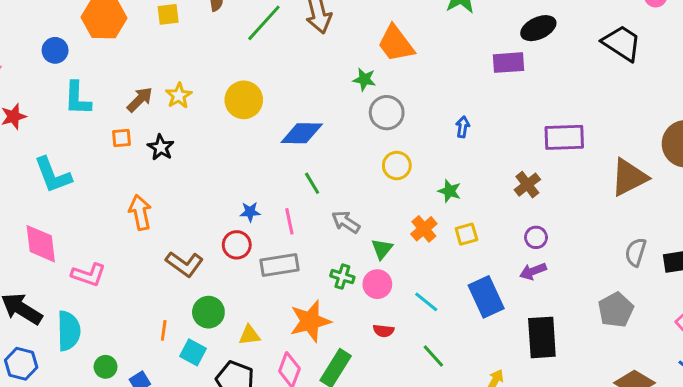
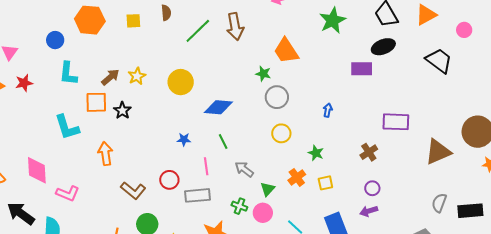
orange square: (121, 138) -> (96, 102), size x1.6
cyan L-shape: (53, 175) -> (67, 127), moved
blue star: (250, 212) -> (184, 139), moved

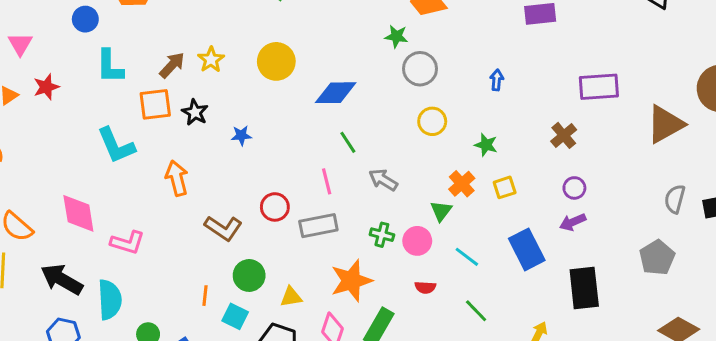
blue star: (184, 139) -> (241, 135), moved
green triangle: (268, 189) -> (441, 211), moved

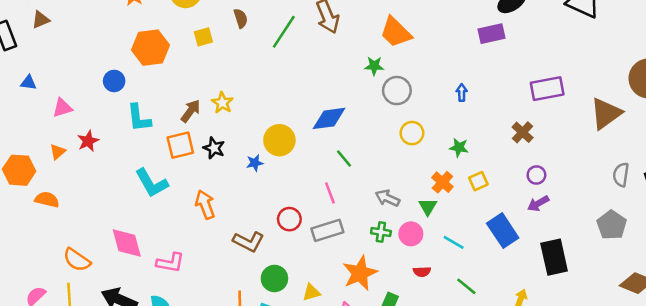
pink triangle: (20, 44) -> (62, 108), turned 50
yellow circle: (276, 61) -> (279, 140), moved
gray arrow: (383, 180) -> (387, 198), moved

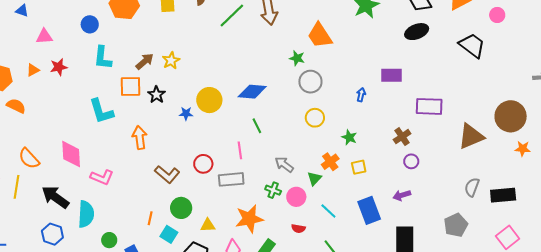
purple rectangle: (491, 34) -> (391, 75), moved
purple circle: (536, 175) -> (411, 161), moved

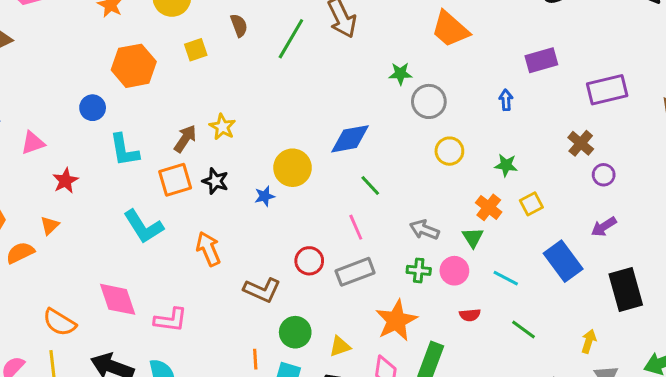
orange trapezoid: (320, 36) -> (450, 29), moved
orange triangle: (33, 70) -> (50, 226), moved
orange semicircle: (16, 106) -> (20, 253), turned -36

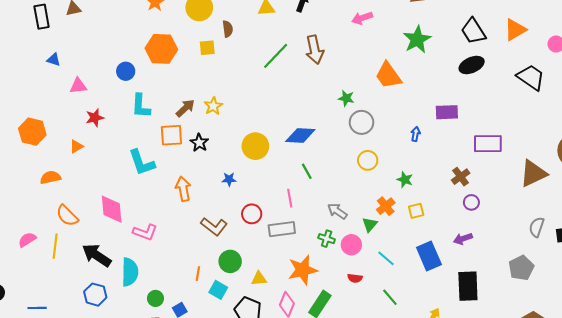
brown semicircle: (239, 25) -> (228, 29), moved
blue star: (265, 196) -> (229, 179), moved
orange semicircle: (20, 253) -> (50, 177), moved

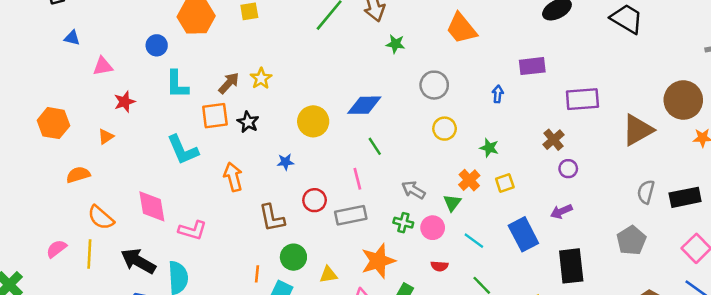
green star: (346, 98) -> (395, 44), moved
brown L-shape: (214, 226) -> (272, 218), turned 45

